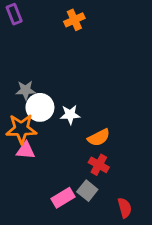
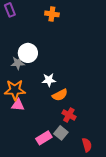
orange cross: (74, 20) -> (52, 14), turned 32
white circle: (40, 107) -> (28, 53), moved
orange semicircle: (99, 138) -> (60, 95), moved

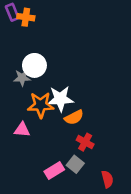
orange cross: (52, 14) -> (26, 17), moved
white star: (49, 80) -> (60, 99), size x1.5
orange star: (15, 90) -> (41, 105), moved

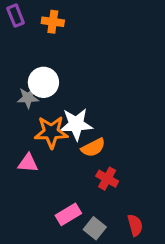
orange cross: (26, 17) -> (53, 22), moved
gray square: (75, 164) -> (95, 228), moved

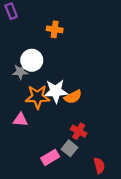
orange cross: (53, 22) -> (55, 29), moved
orange semicircle: (93, 148) -> (73, 97), moved
gray square: (95, 228) -> (70, 148), moved

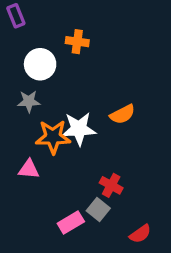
white circle: (32, 60) -> (40, 64), moved
orange semicircle: (73, 97) -> (122, 114), moved
red semicircle: (99, 165) -> (140, 234), turned 70

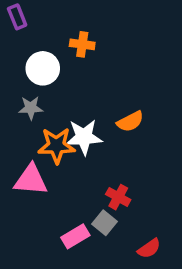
pink triangle: (29, 169) -> (31, 180), size x1.5

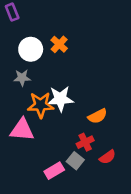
orange cross: (82, 44) -> (59, 44), moved, turned 35
orange semicircle: (130, 122) -> (98, 116), moved
red cross: (118, 197) -> (85, 142), turned 35
red semicircle: (149, 248) -> (107, 157), moved

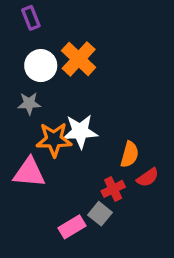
purple rectangle: (12, 12) -> (31, 18), moved
orange cross: (59, 44) -> (79, 59), size x1.5
orange semicircle: (98, 116) -> (130, 154), turned -48
red semicircle: (107, 157) -> (148, 177), moved

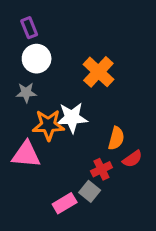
purple rectangle: (31, 18) -> (29, 28), moved
orange cross: (79, 59) -> (98, 72), moved

